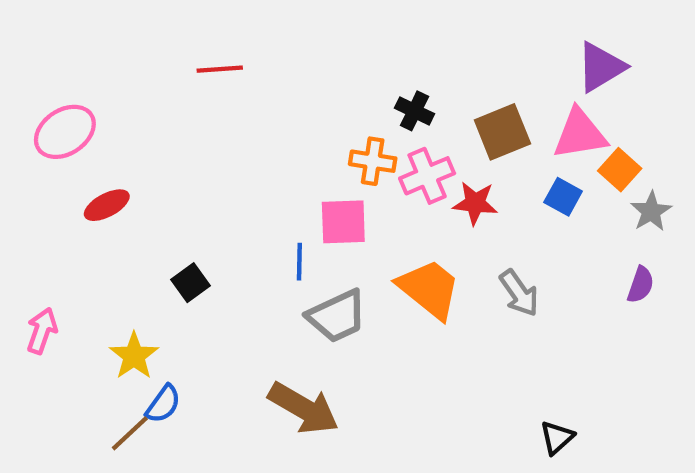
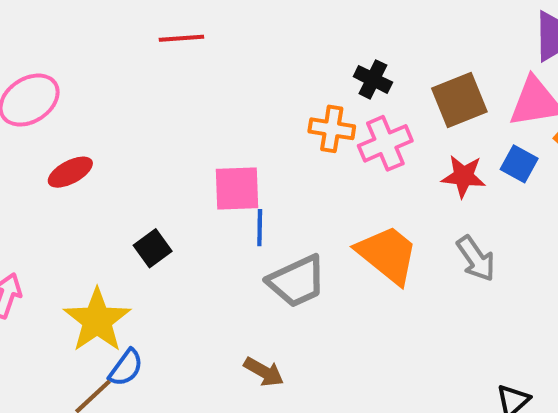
red star: (475, 203) -> (464, 176), moved
pink square: (343, 222) -> (237, 189), moved
yellow star: (134, 356) -> (97, 320), size x1.4
brown arrow: (304, 408) -> (264, 372), size x0.6

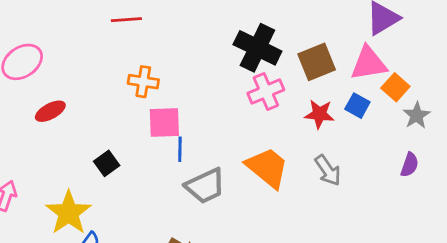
black cross: (373, 79) -> (257, 48), size x1.8
orange cross: (332, 129) -> (143, 82), moved

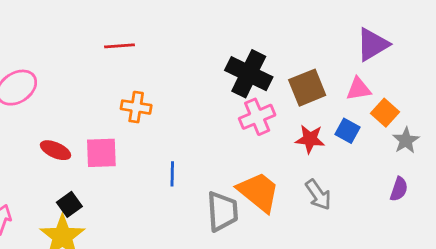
pink triangle: (369, 63) -> (359, 89), size x0.7
red ellipse: (50, 111) -> (55, 150), moved, turned 52
pink square: (164, 122) -> (101, 153), moved
black square: (107, 163) -> (69, 204), moved
gray trapezoid: (205, 186) -> (222, 211), moved, turned -69

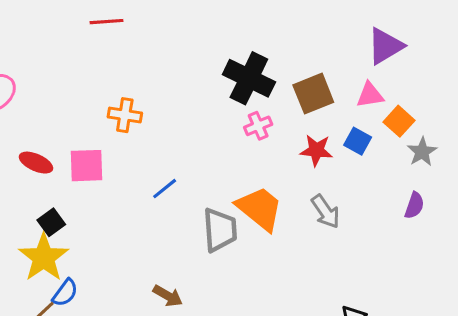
red line: (119, 46) -> (106, 22), moved
pink cross: (257, 117) -> (258, 126), size x0.7
blue line: (172, 174) -> (165, 189), turned 50

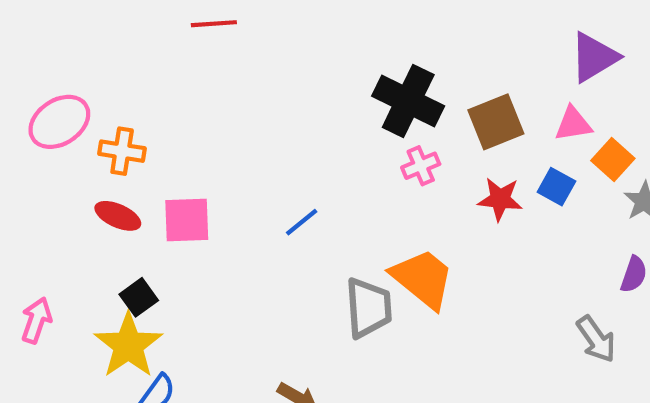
orange cross: (125, 115) -> (122, 151), moved
blue line: (165, 189) -> (302, 222), moved
gray arrow: (326, 212) -> (596, 339), moved

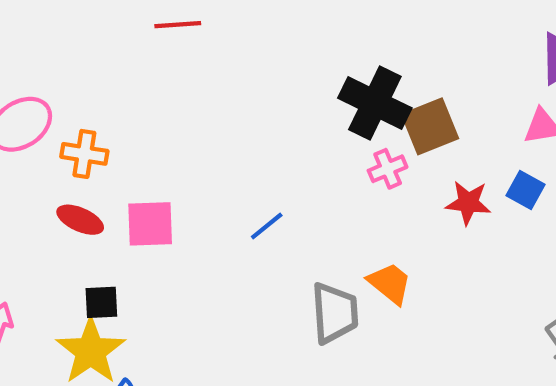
brown square: (496, 122) -> (430, 126), moved
orange trapezoid: (423, 279) -> (390, 283), size x0.7
black square: (139, 297) -> (101, 302), turned 33

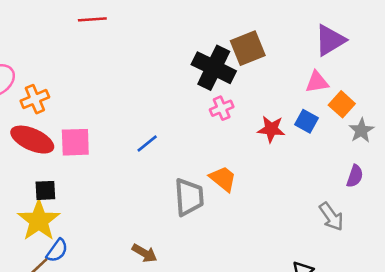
brown square: (430, 126) -> (248, 48), moved
orange cross: (84, 154) -> (35, 99), turned -32
red ellipse: (80, 220) -> (32, 140), size x1.5

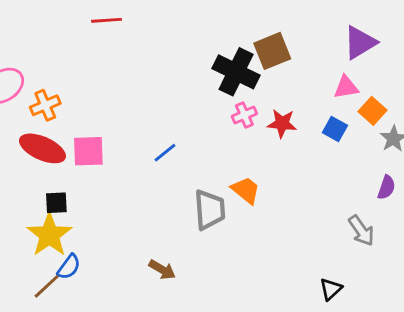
red star: (271, 129) -> (282, 123), moved

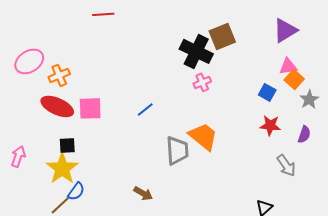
pink triangle: (346, 87) -> (288, 66), moved
red star: (282, 123) -> (270, 125), moved
orange trapezoid: (246, 190) -> (203, 136), size x1.4

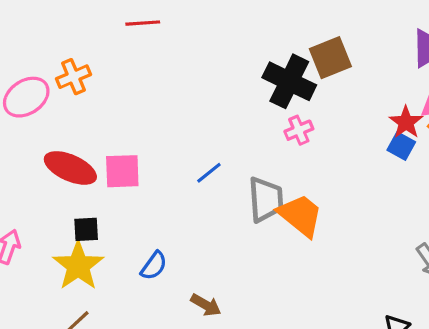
orange cross: (59, 75) -> (74, 77), moved
red star: (270, 125) -> (406, 122), moved, turned 30
gray trapezoid: (177, 150) -> (266, 199), moved
blue semicircle: (76, 191) -> (154, 266), moved

